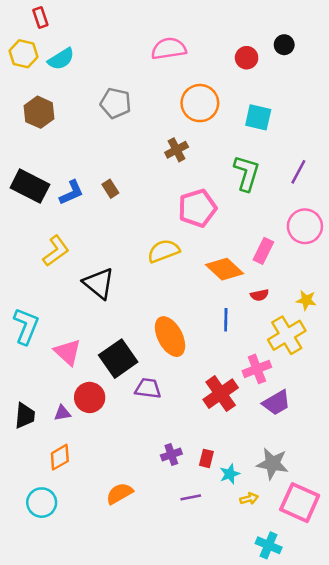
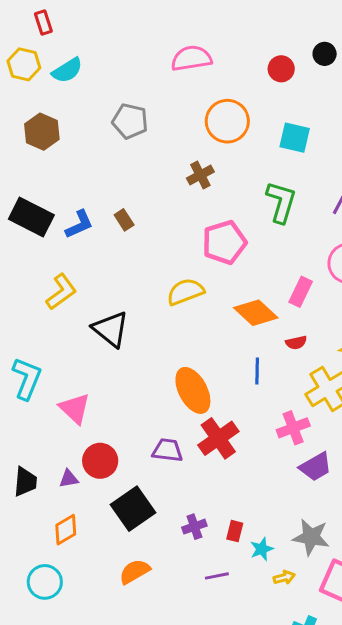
black square: (118, 359) -> (133, 509), moved
red cross: (221, 394) -> (218, 438), moved

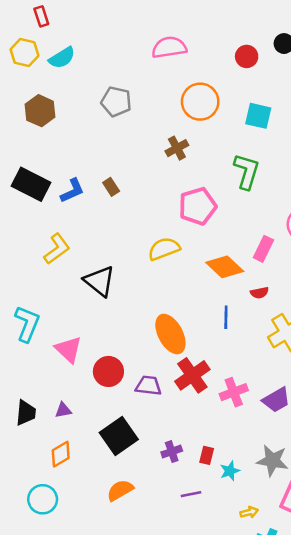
pink cross: (293, 428) -> (234, 392), moved
red circle: (100, 461) -> (108, 371), moved
yellow arrow: (284, 577) -> (249, 512), moved

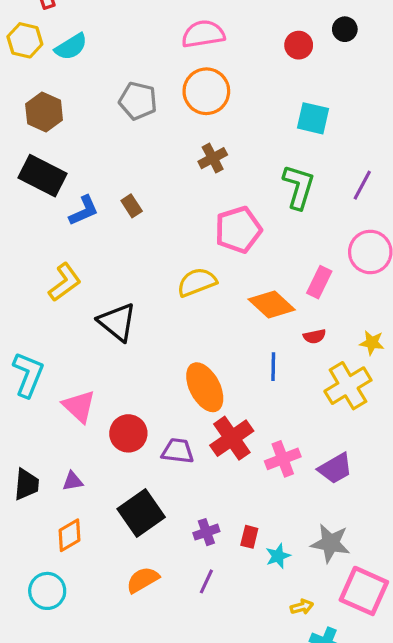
orange circle: (200, 102) -> (206, 91), moved
black rectangle: (31, 184) -> (42, 176), moved
purple line: (191, 494) -> (206, 581), moved, turned -54

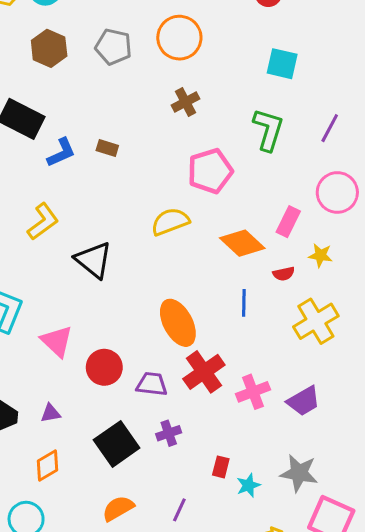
brown hexagon: (44, 112) -> (49, 48), moved
brown rectangle: (132, 206) -> (107, 148), turned -40
yellow star: (372, 343) -> (320, 255), moved
purple cross: (206, 532) -> (169, 433), moved

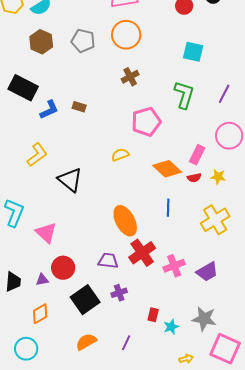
yellow semicircle: (170, 222) -> (120, 155), size x0.7
red semicircle: (284, 274) -> (194, 178), moved
red circle: (104, 367) -> (63, 268), moved

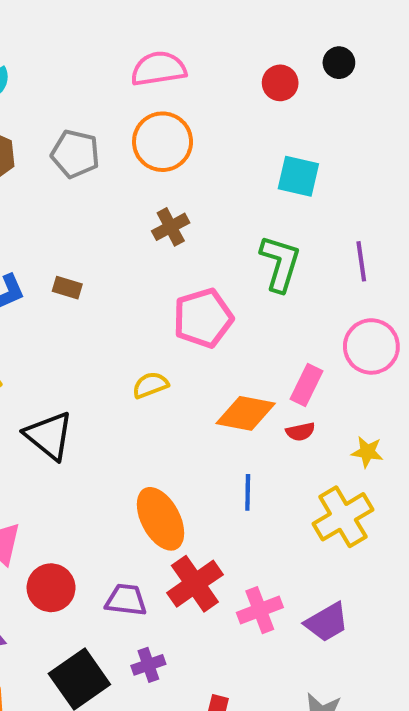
purple line: (224, 94) -> (361, 261), turned -36
orange diamond: (167, 169) -> (246, 413), turned -32
yellow star: (218, 177) -> (367, 452), moved
red circle: (63, 268) -> (51, 588), moved

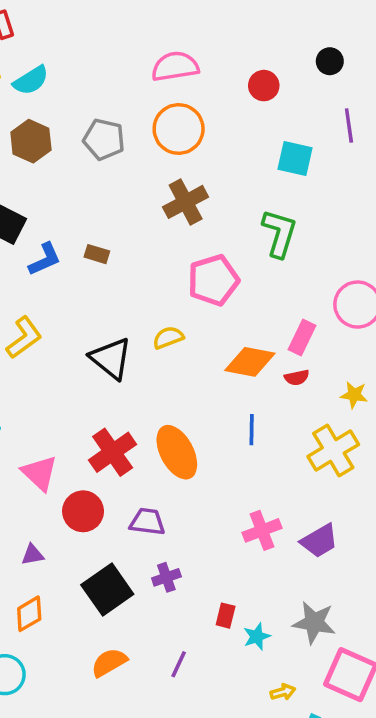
red circle: (280, 83) -> (264, 86), moved
brown cross: (171, 227) -> (186, 202), size x1.4
purple line: (361, 261) -> (349, 126), moved
black triangle: (49, 436) -> (111, 358), moved
red cross: (195, 584) -> (113, 452), moved

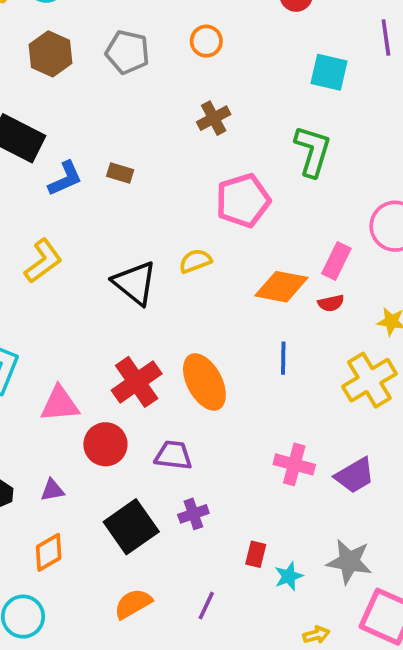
orange circle: (179, 129) -> (206, 41), size x0.6
brown cross: (186, 202) -> (214, 118), size x0.7
pink triangle: (40, 473) -> (60, 404), turned -48
pink cross: (262, 530) -> (294, 464), turned 36

